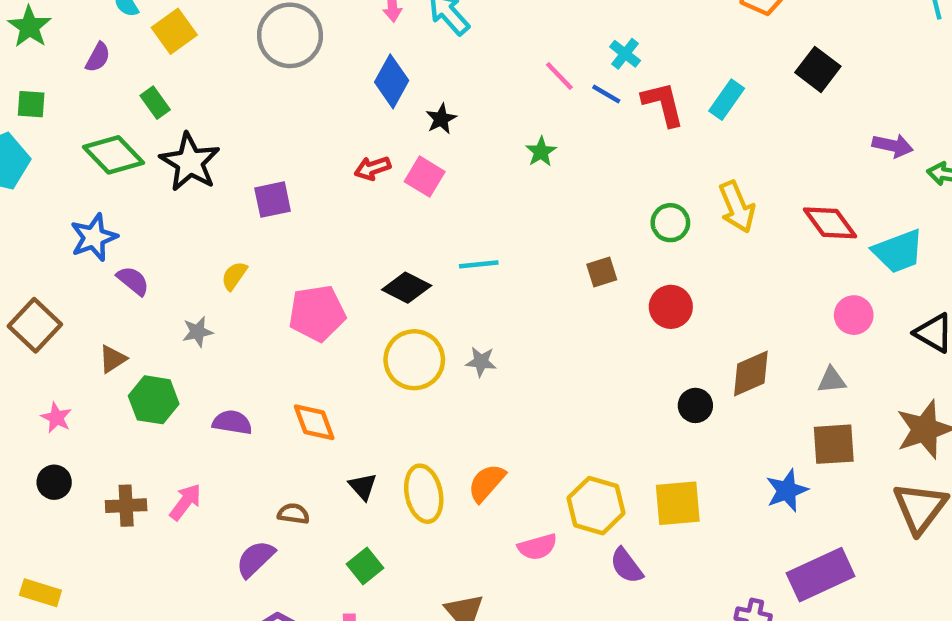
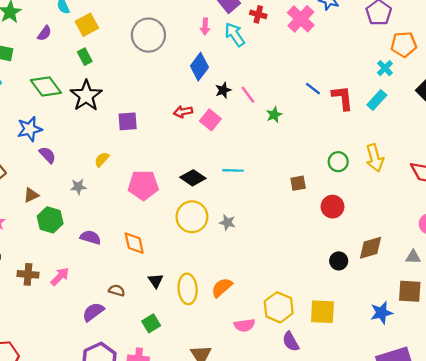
cyan cross: (625, 54) -> (385, 68), moved
pink line: (559, 76) -> (248, 95), moved
green rectangle: (155, 103) -> (85, 57), moved

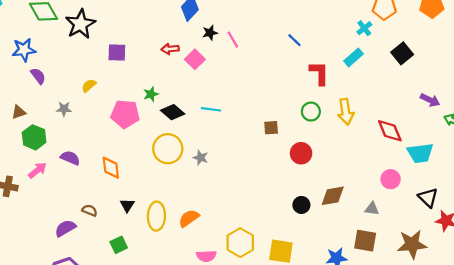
red L-shape: (343, 98) -> (319, 73), moved
green star: (274, 115) -> (151, 94), moved
pink arrow: (60, 277) -> (37, 170), moved

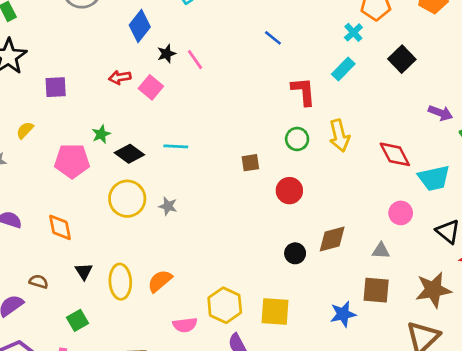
blue line: (295, 40) -> (273, 38), moved

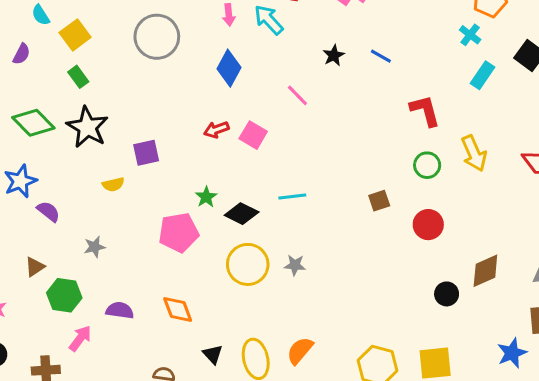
black star: (167, 54) -> (334, 55), moved
cyan rectangle: (343, 69) -> (482, 75), moved
yellow semicircle: (25, 130) -> (113, 184), moved, turned -138

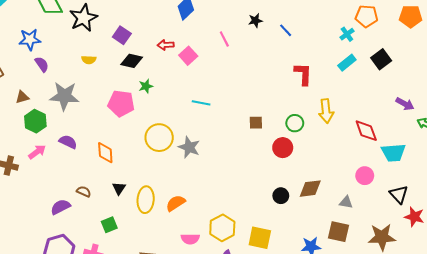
purple square: (146, 153) -> (122, 35), moved, turned 30
green circle: (427, 165) -> (295, 123), moved
black diamond: (242, 214) -> (132, 61), moved, turned -30
gray star: (95, 247) -> (64, 96), size x2.0
gray star: (295, 265) -> (189, 147), size x1.5

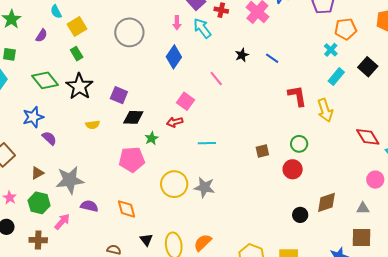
red arrow: (166, 45) -> (175, 122), moved
gray star: (64, 96) -> (70, 180), moved
yellow arrow: (326, 111) -> (325, 110), moved
green hexagon: (35, 121) -> (39, 203), moved

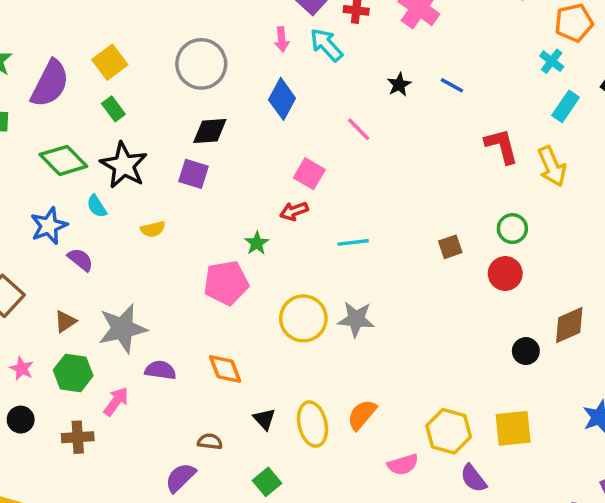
cyan semicircle: (56, 12) -> (97, 206), moved
purple semicircle: (41, 35) -> (50, 84), size x2.0
black diamond: (133, 117) -> (210, 131), moved

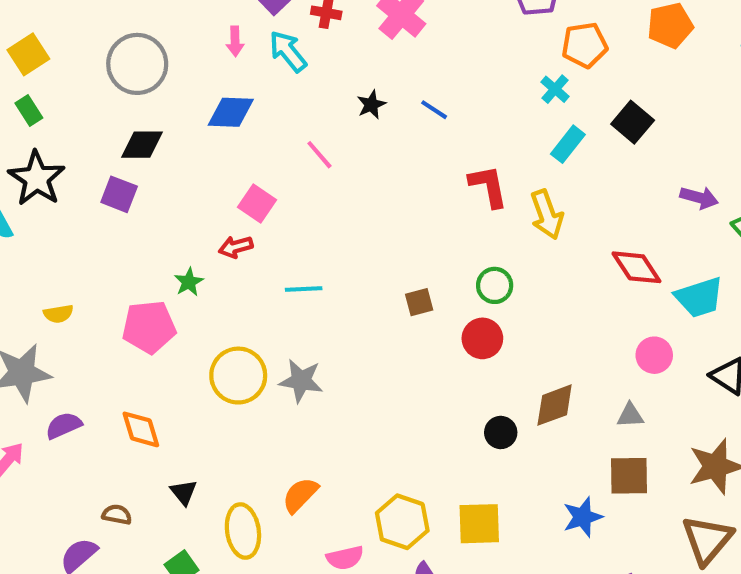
blue diamond: (282, 99) -> (231, 112), turned 60
yellow semicircle: (153, 229) -> (58, 314), moved
purple semicircle: (160, 370) -> (64, 426), turned -36
yellow ellipse: (312, 424) -> (243, 531), moved

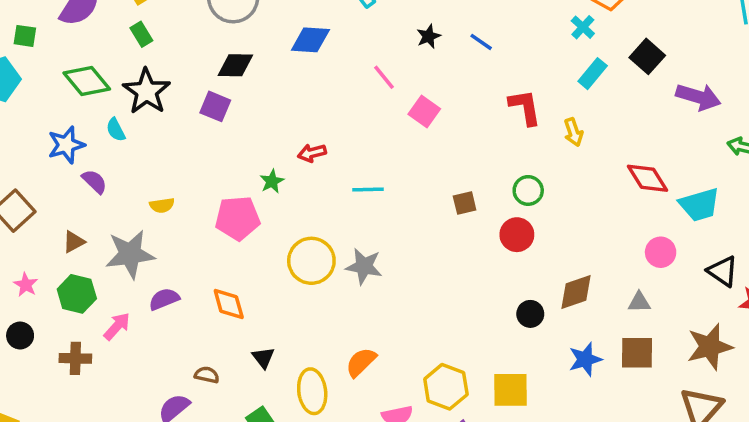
purple arrow: (699, 198) -> (698, 97), moved, size x1.4
pink square: (257, 204) -> (424, 111), moved
yellow arrow: (547, 215) -> (573, 132), size x0.7
blue star: (583, 517) -> (585, 359), moved

